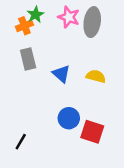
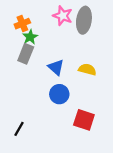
green star: (35, 15) -> (30, 37), moved
gray rectangle: (28, 59) -> (26, 54), turned 36
blue circle: (69, 118) -> (59, 94), moved

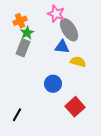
gray ellipse: (84, 20) -> (69, 30), moved, turned -40
blue triangle: (56, 67) -> (62, 47), moved, turned -35
red square: (84, 120) -> (75, 107), turned 30

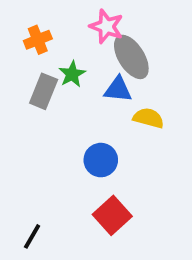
green star: (27, 33) -> (72, 74), moved
red square: (75, 107) -> (112, 215), moved
black line: (17, 115) -> (32, 236), moved

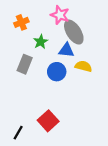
gray rectangle: (44, 91) -> (25, 64), moved
blue circle: (101, 160) -> (57, 72), moved
red square: (112, 215) -> (48, 121), moved

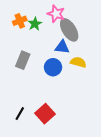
green star: (41, 42) -> (35, 24), moved
black line: (18, 133) -> (20, 114), moved

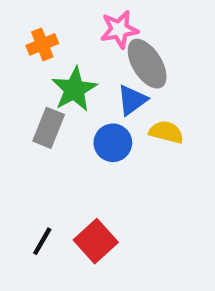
pink star: (56, 14) -> (119, 29), turned -30
green star: (35, 24) -> (74, 89), moved, size x1.5
blue triangle: (62, 47) -> (132, 100), turned -42

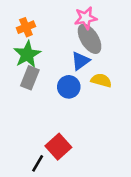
pink star: (119, 29) -> (86, 18), moved
green star: (74, 89) -> (27, 54), moved
black line: (42, 241) -> (38, 163), moved

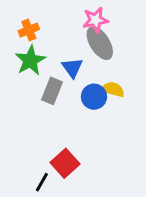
blue triangle: (80, 61) -> (72, 68), moved, turned -30
gray rectangle: (30, 78) -> (52, 91), moved
blue circle: (69, 87) -> (94, 97), moved

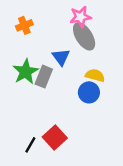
green star: (30, 60) -> (26, 72), moved
blue circle: (94, 97) -> (89, 92), moved
black line: (42, 182) -> (30, 145), moved

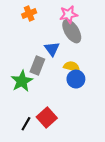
orange cross: (24, 25) -> (29, 14), moved
green star: (26, 72) -> (22, 81), moved
yellow semicircle: (95, 75) -> (72, 67), moved

